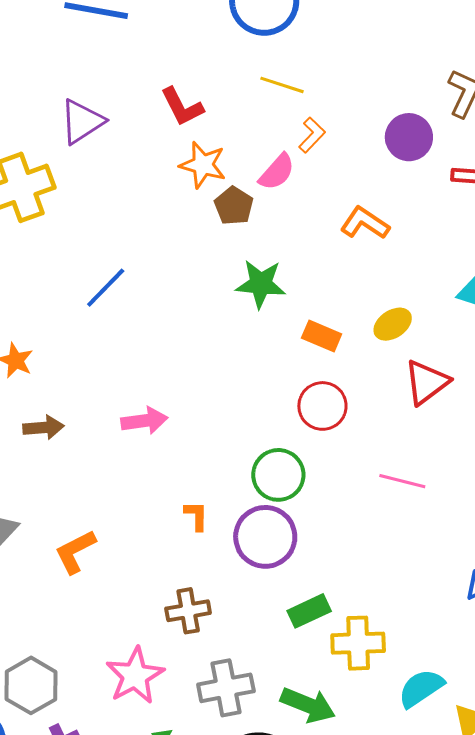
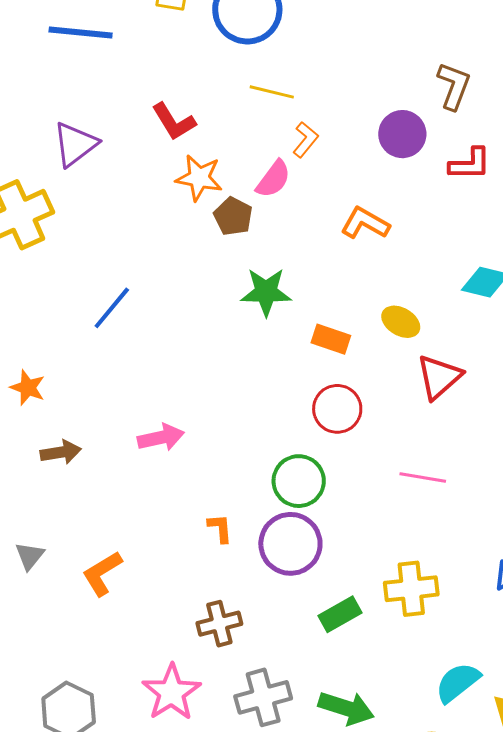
yellow ellipse: (393, 324) -> (401, 322), turned 69
yellow cross: (358, 643) -> (411, 589), moved

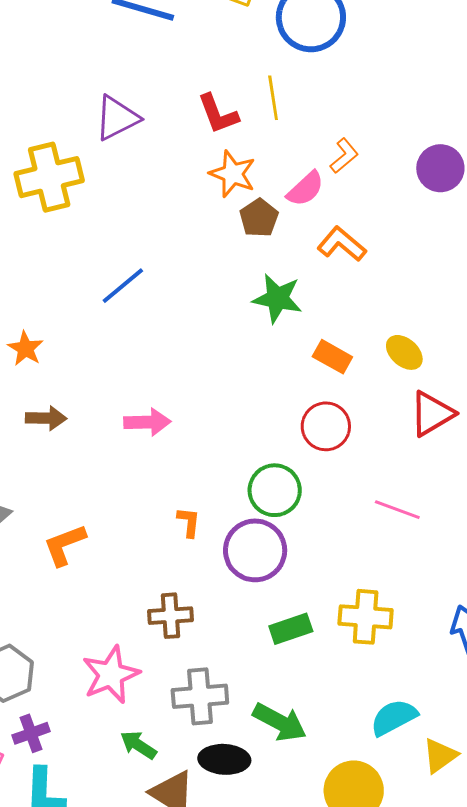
yellow line: (272, 92) -> (273, 98), moved, turned 57
orange L-shape: (365, 223) -> (342, 244), moved

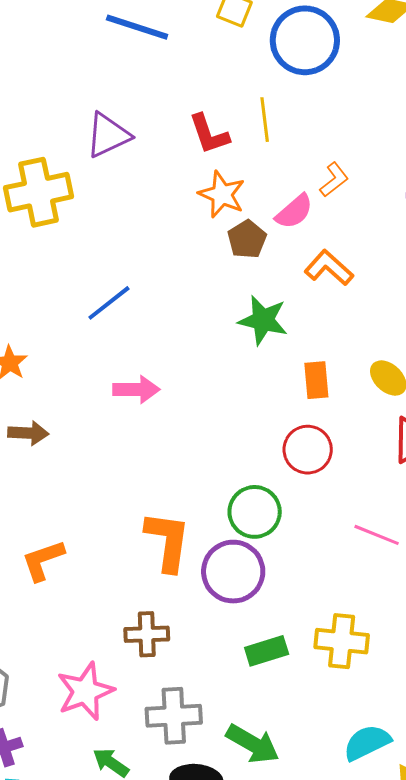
orange rectangle: (332, 357) -> (316, 380), turned 54
pink arrow: (147, 422) -> (136, 389), moved
orange L-shape: (189, 522) -> (168, 541), size x2.0

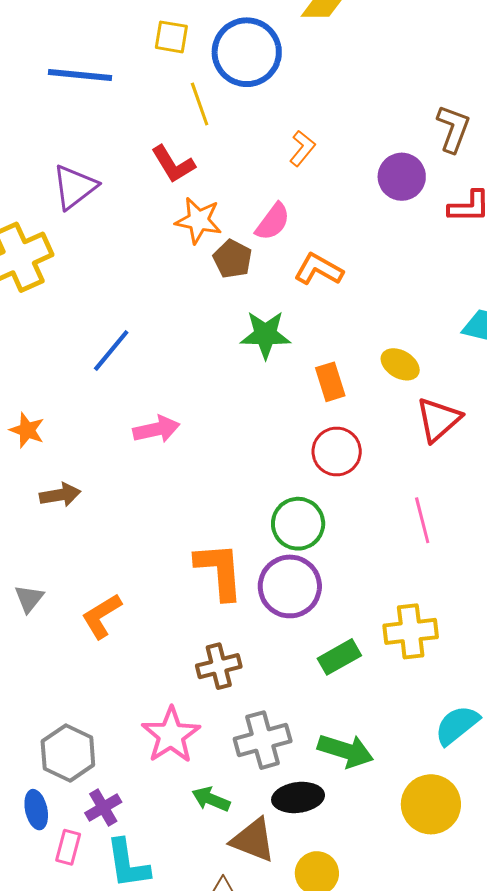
yellow line: (265, 120) -> (200, 104), moved
orange L-shape: (334, 180) -> (302, 148), moved
pink line: (377, 535) -> (422, 520), turned 66

